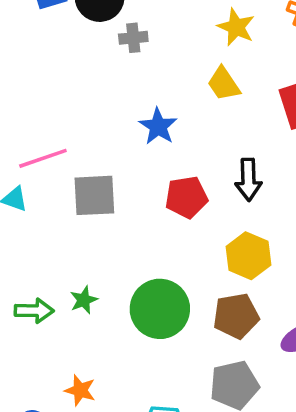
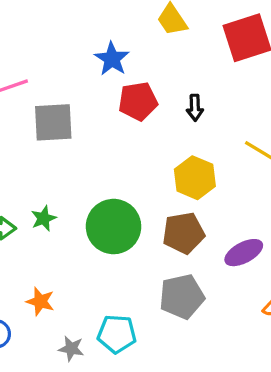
black arrow: (248, 180) -> (195, 108), size x0.7
red pentagon: (186, 197) -> (138, 101), moved

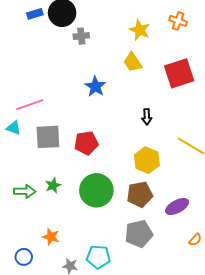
red pentagon: (138, 101) -> (86, 143), moved
gray square: (53, 122) -> (48, 137), moved

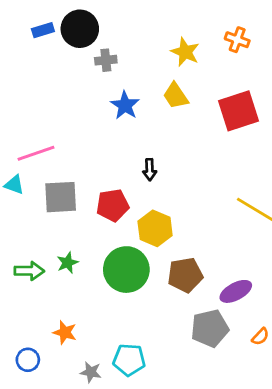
blue star: (95, 86) -> (125, 105), moved
black arrow: (147, 117) -> (150, 170), moved
yellow hexagon: (147, 160) -> (155, 228), moved
gray pentagon: (139, 234) -> (210, 328), moved

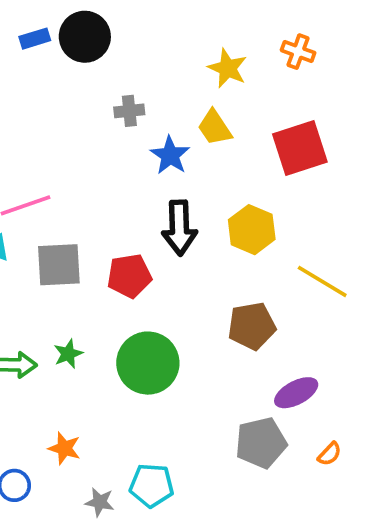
gray cross: (106, 60) -> (129, 111), moved
blue star: (125, 105) -> (170, 155), moved
black arrow: (150, 170) -> (179, 228), size x1.8
yellow hexagon: (155, 228) -> (252, 230), moved
brown pentagon: (185, 275) -> (252, 326), moved

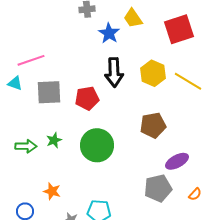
yellow line: (322, 281) -> (188, 81), moved

